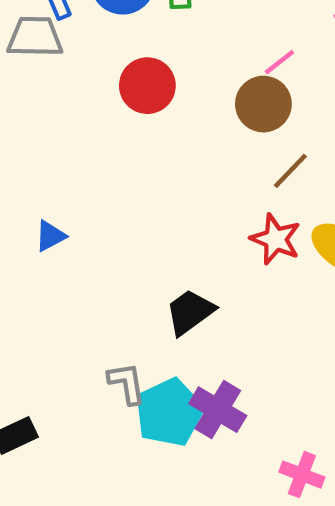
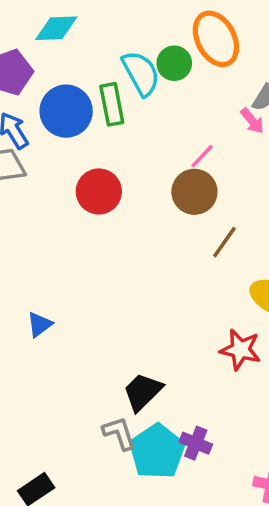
red star: (276, 239) -> (240, 350), moved
black trapezoid: (190, 312) -> (143, 392), moved
purple cross: (218, 410) -> (196, 443), size x0.7

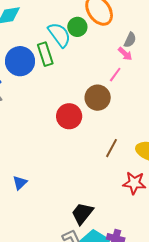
pink line: (202, 156) -> (115, 75), moved
red circle: (99, 191) -> (69, 116), moved
brown line: (224, 242) -> (112, 148), moved

